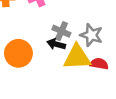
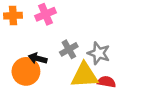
gray cross: (61, 31) -> (69, 49), turned 36
black arrow: (56, 44) -> (38, 58), moved

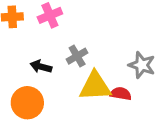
gray star: (99, 53) -> (142, 65), moved
orange circle: (26, 71) -> (27, 103), moved

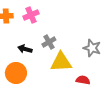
red semicircle: (121, 94) -> (83, 80), moved

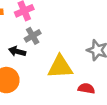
gray cross: (49, 42) -> (33, 36), moved

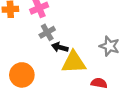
black arrow: (17, 51) -> (60, 47), moved

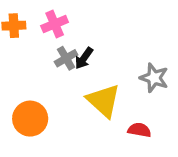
black arrow: (60, 47) -> (84, 58), moved, turned -70
yellow triangle: (74, 62) -> (104, 101), turned 45

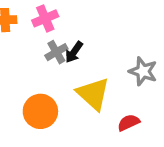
orange circle: (30, 119) -> (40, 111), moved
red semicircle: (139, 130) -> (129, 123), turned -35

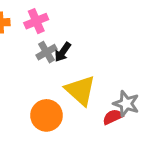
gray star: (143, 71) -> (126, 104), moved
orange circle: (40, 111) -> (47, 115), moved

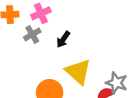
gray cross: (47, 52) -> (32, 34), moved

